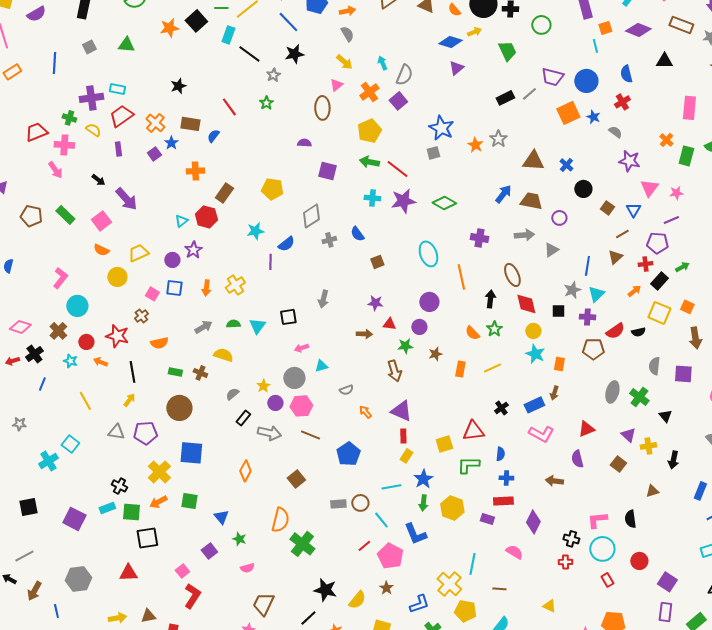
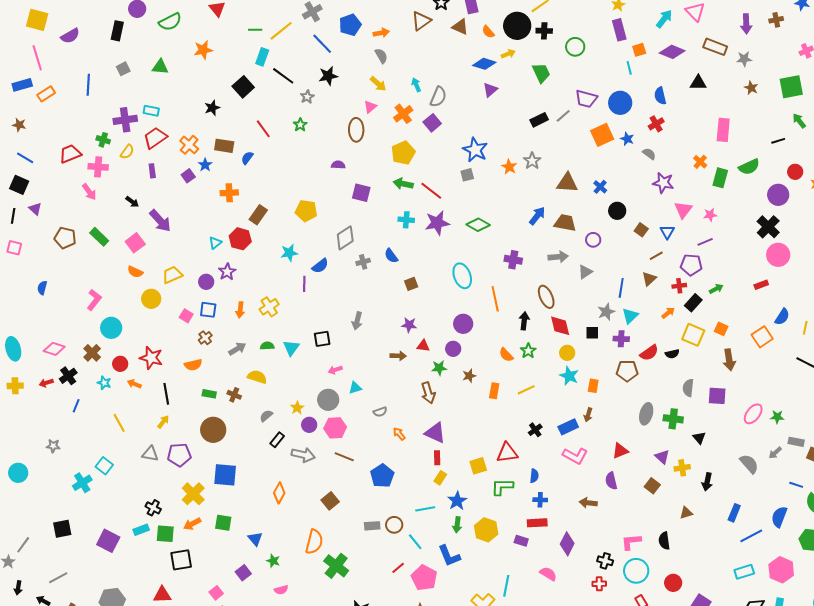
black square: (196, 21) -> (243, 87), moved
yellow semicircle: (93, 130) -> (127, 152), turned 91
brown cross: (141, 316) -> (205, 338), moved
green cross: (639, 397) -> (673, 419), turned -30

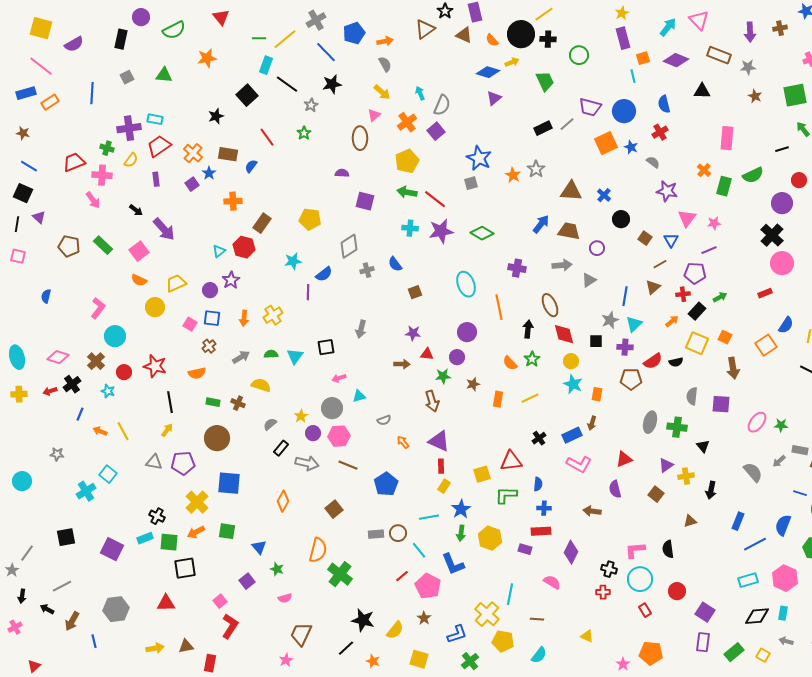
pink line: (37, 58) -> (41, 66), turned -35
orange arrow: (134, 384) -> (100, 431), moved
purple triangle: (662, 457) -> (666, 465), turned 42

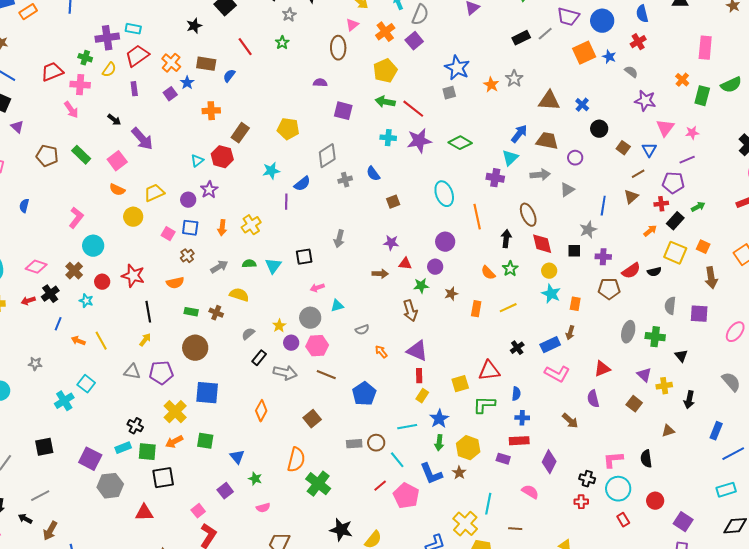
cyan triangle: (634, 324) -> (510, 158), moved
purple triangle: (666, 465) -> (644, 375), turned -42
brown arrow: (592, 511) -> (570, 421), turned -144
gray hexagon: (116, 609) -> (110, 486), moved
brown star: (424, 618) -> (459, 473), moved

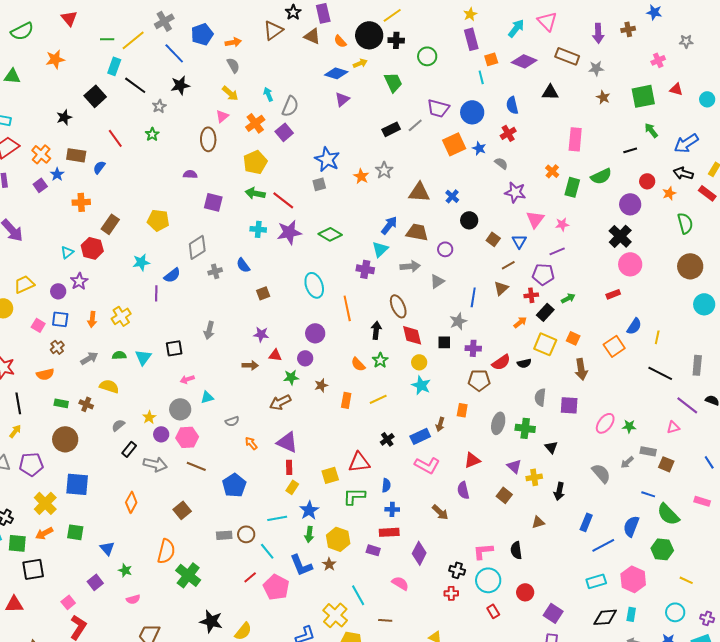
orange rectangle: (575, 304) -> (462, 410), moved
brown arrow: (410, 311) -> (280, 402), turned 80
cyan line: (488, 504) -> (358, 595), turned -40

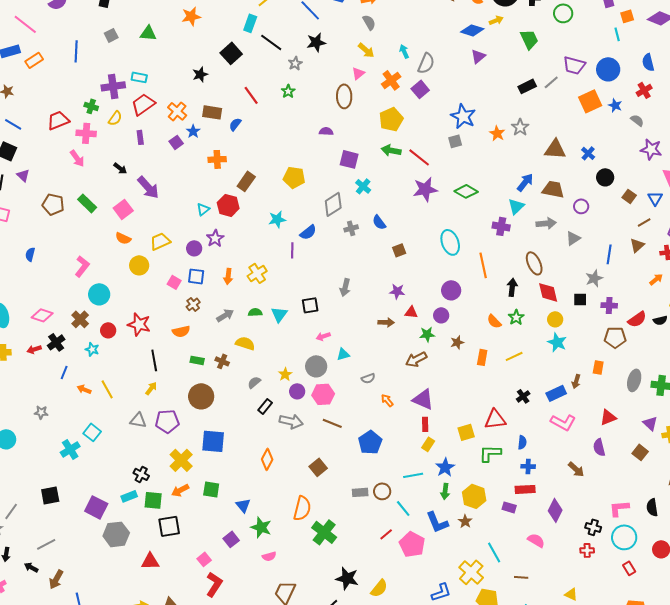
cyan cross: (258, 229) -> (363, 186), moved, turned 35
green star: (125, 570) -> (261, 527), size x1.5

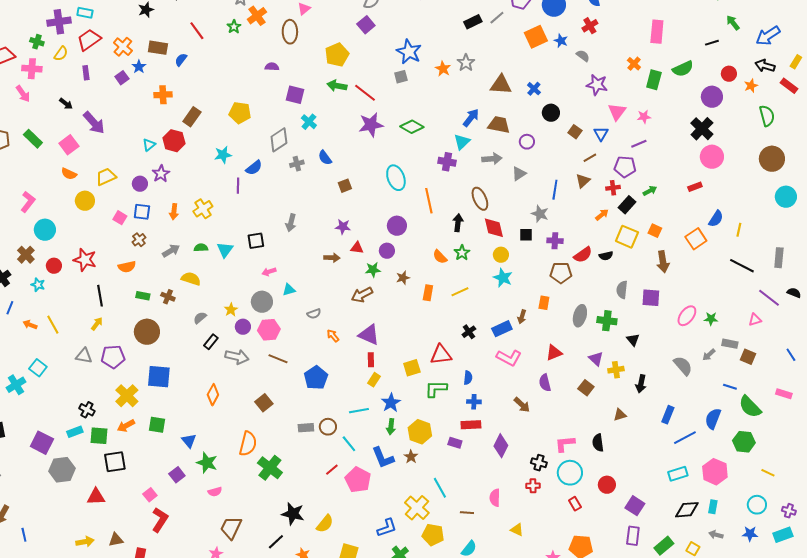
orange cross: (391, 80) -> (257, 16), moved
gray star: (594, 278) -> (540, 214), turned -30
pink semicircle: (536, 540) -> (495, 498), moved, turned -120

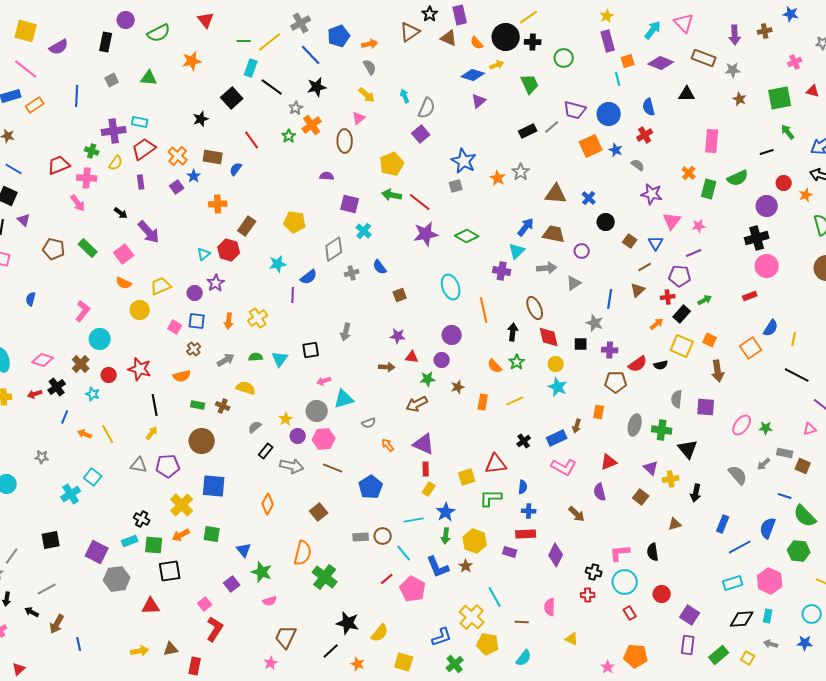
black cross: (702, 129) -> (757, 238), turned 30
cyan triangle: (289, 290) -> (344, 399), size x1.5
black triangle: (633, 340) -> (688, 449), size x1.5

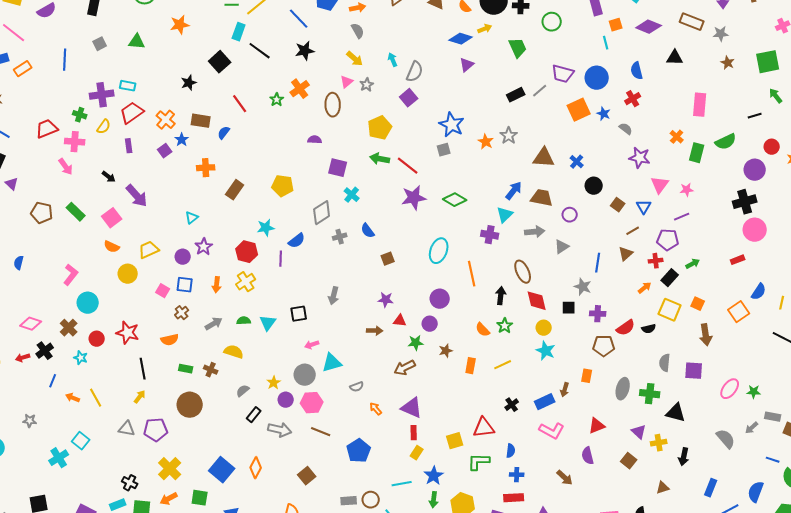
gray star: (296, 108) -> (367, 85), moved
red hexagon: (229, 250) -> (247, 252), moved
cyan ellipse: (451, 287) -> (439, 251), turned 40
black triangle: (688, 449) -> (676, 413), turned -35
blue square: (214, 486) -> (222, 470), moved, turned 35

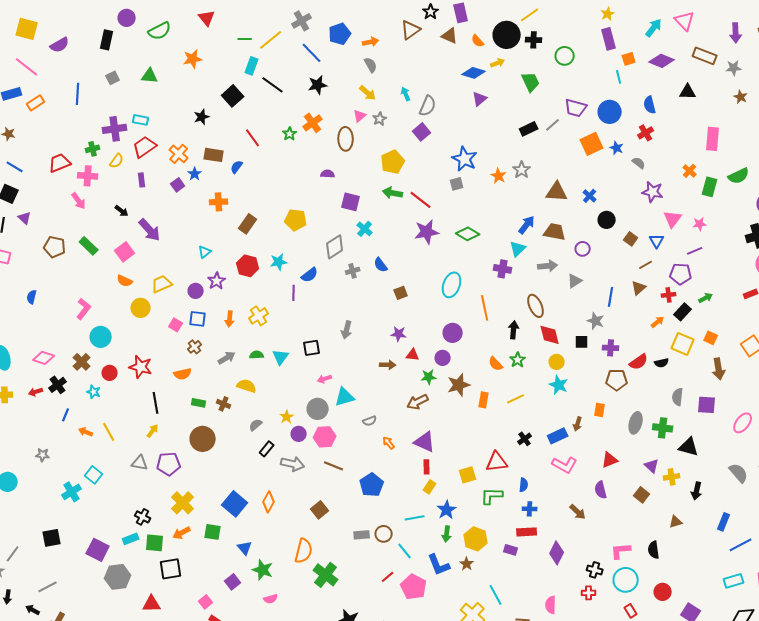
green cross: (80, 115) -> (93, 149), turned -32
red hexagon: (247, 252) -> (248, 266), moved
brown star: (446, 351) -> (459, 385), size x1.6

